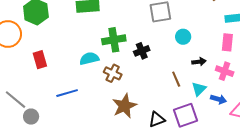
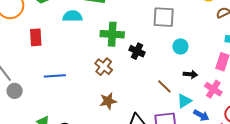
black cross: (142, 51) -> (137, 51), turned 35
cyan semicircle: (89, 59) -> (72, 16), moved
brown line: (176, 79) -> (164, 86), turned -35
brown star: (124, 106) -> (108, 101), size x0.7

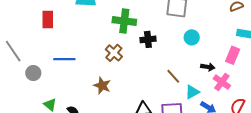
black cross: (137, 51) -> (148, 39), turned -35
black arrow: (190, 74) -> (208, 67), moved
gray circle: (15, 91) -> (33, 73), moved
brown star: (108, 101) -> (102, 86), moved, turned 30

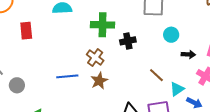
blue line: (64, 59) -> (67, 76), moved
black arrow: (208, 67) -> (188, 54), moved
brown star: (102, 86) -> (99, 81), moved, turned 30

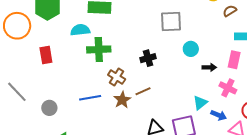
green cross: (103, 25) -> (99, 49), moved
brown line: (156, 75) -> (143, 91), moved, turned -63
gray circle: (17, 85) -> (49, 108), moved

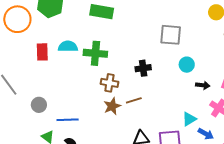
cyan semicircle: (80, 30) -> (68, 46), moved
brown cross: (117, 77) -> (109, 83), turned -30
blue line: (90, 98) -> (68, 120), moved

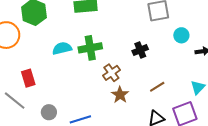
red rectangle: (42, 52) -> (28, 78), moved
brown cross: (109, 83) -> (111, 73), turned -30
brown line: (134, 100) -> (157, 87), moved

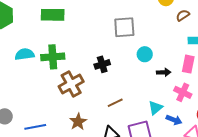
brown cross: (111, 73) -> (71, 84), size x1.4
brown star: (120, 95) -> (78, 122), moved

